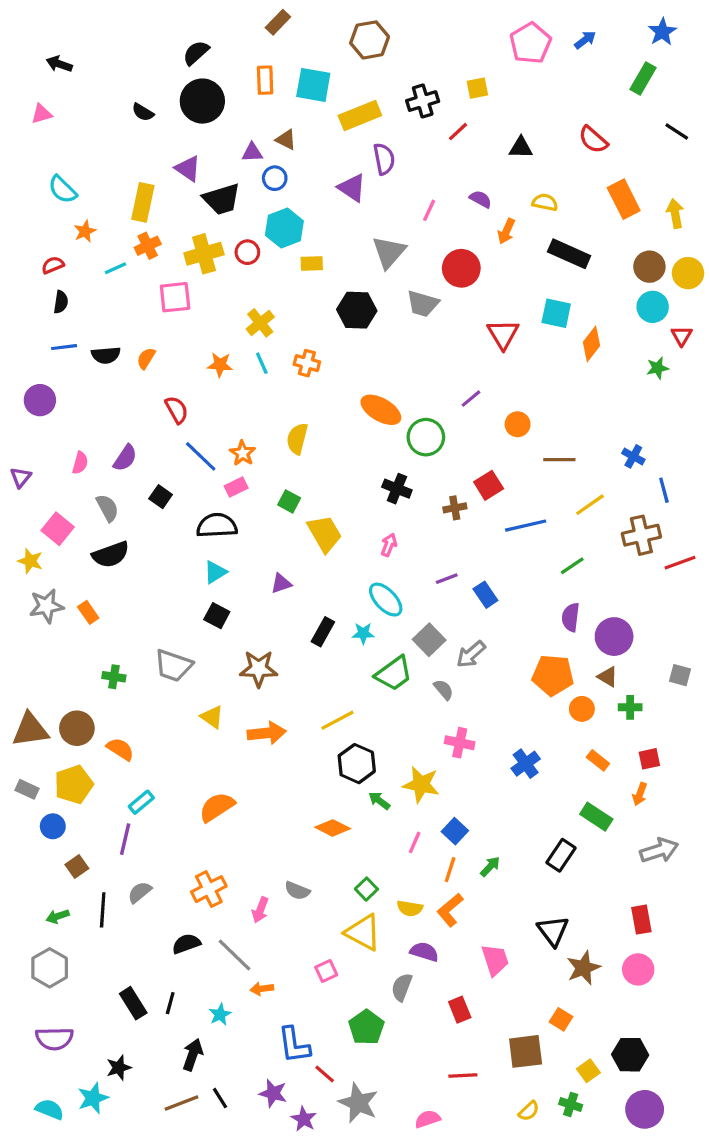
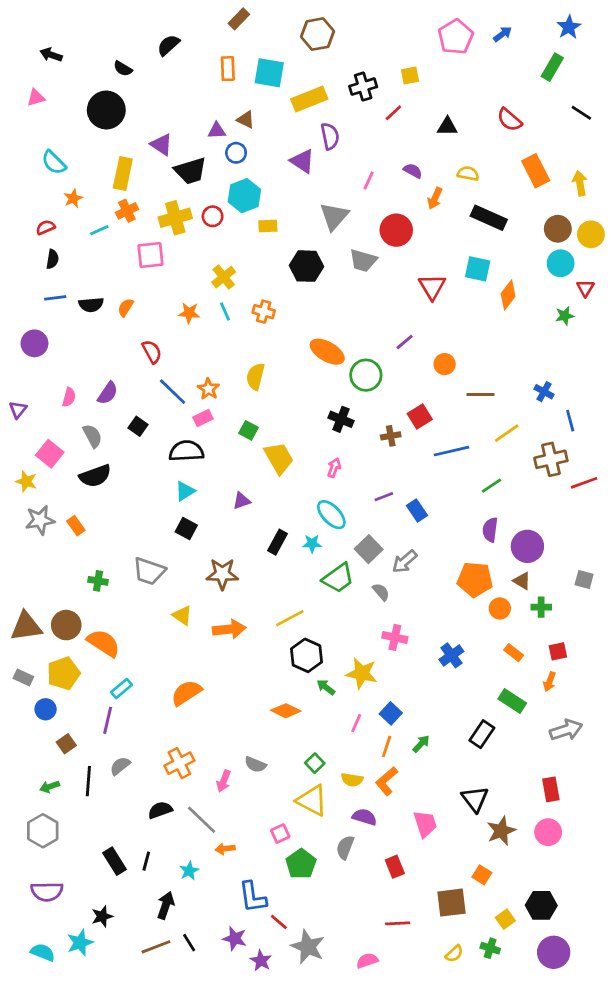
black circle: (202, 101) -> (106, 110), moved
black semicircle: (143, 112) -> (123, 69), moved
orange semicircle: (120, 749) -> (104, 643), size x1.4
green pentagon: (366, 1027) -> (301, 864), moved

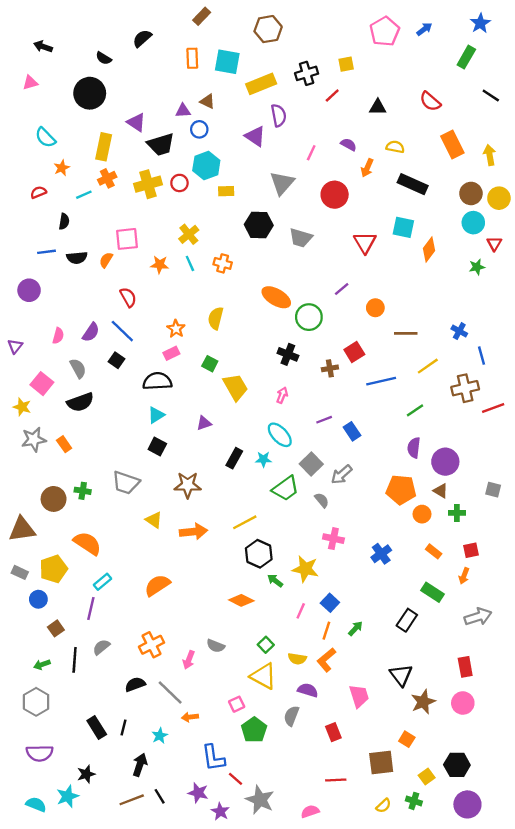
pink square: (150, 255) -> (127, 239), moved
black semicircle: (52, 259) -> (64, 221), moved
gray trapezoid: (363, 261) -> (301, 238), moved
blue line: (173, 392) -> (122, 331), moved
brown circle: (66, 625) -> (54, 499), moved

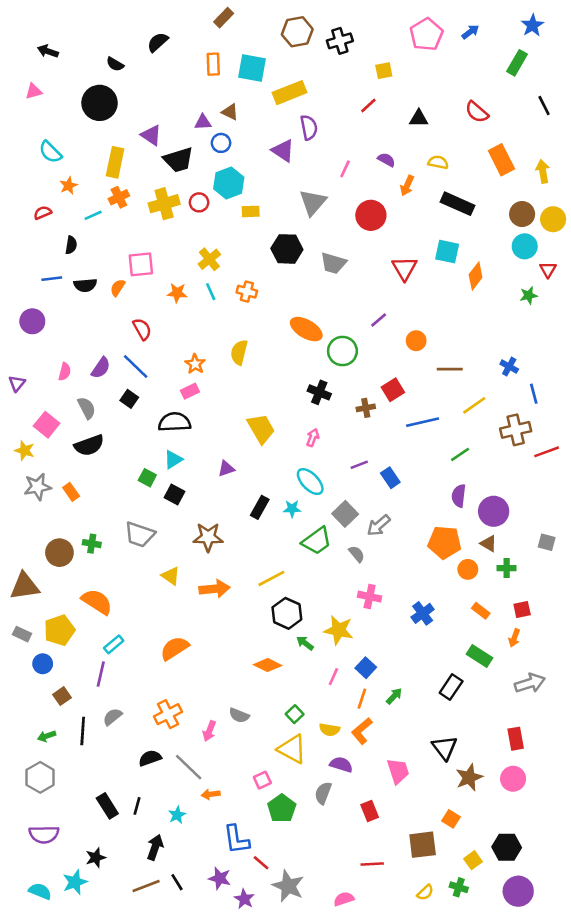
black cross: (307, 73) -> (340, 41), moved
black line: (491, 96) -> (544, 105), turned 30
green square: (210, 364) -> (147, 478), moved

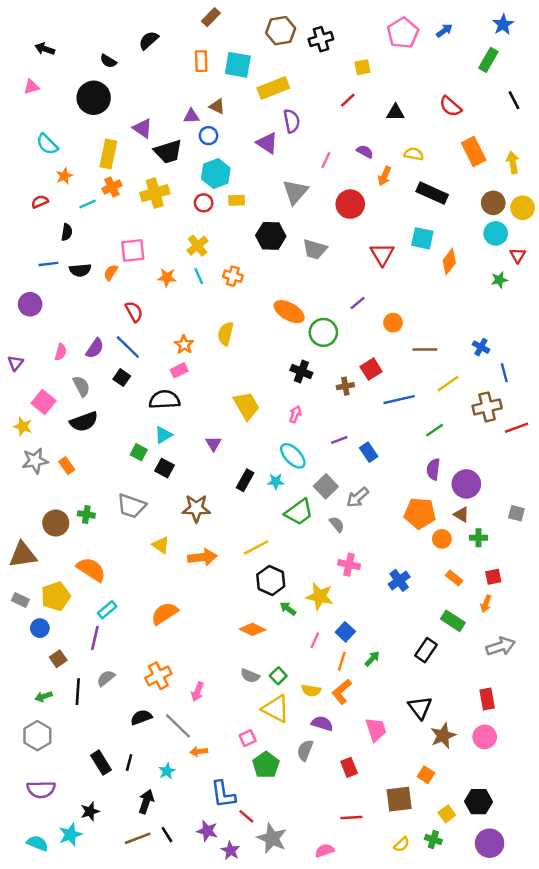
red circle: (199, 202) -> (204, 203), moved
purple triangle: (226, 469) -> (213, 444), turned -42
gray semicircle: (239, 715) -> (250, 676), moved

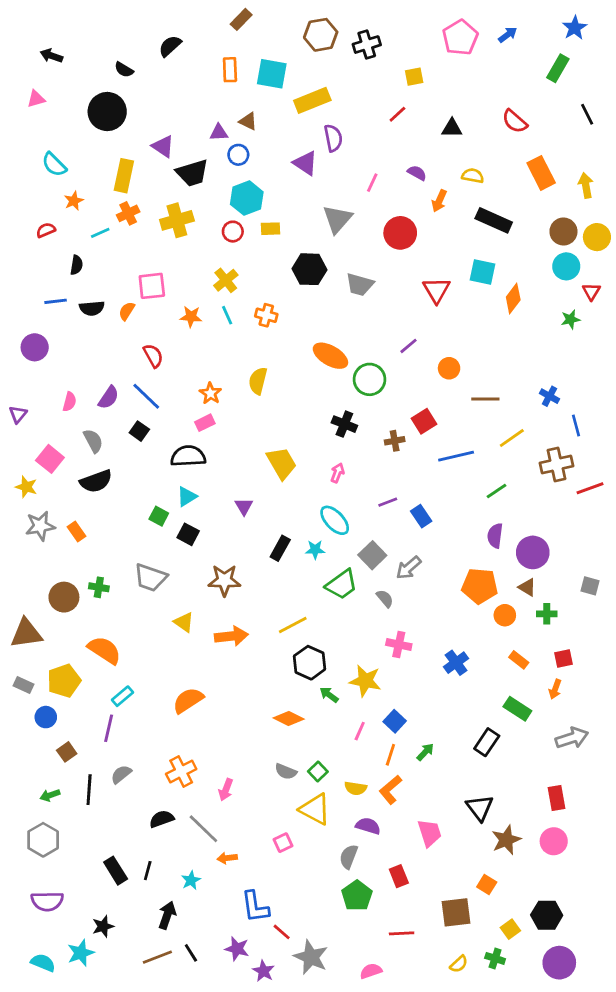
green pentagon: (266, 765) -> (357, 896), moved

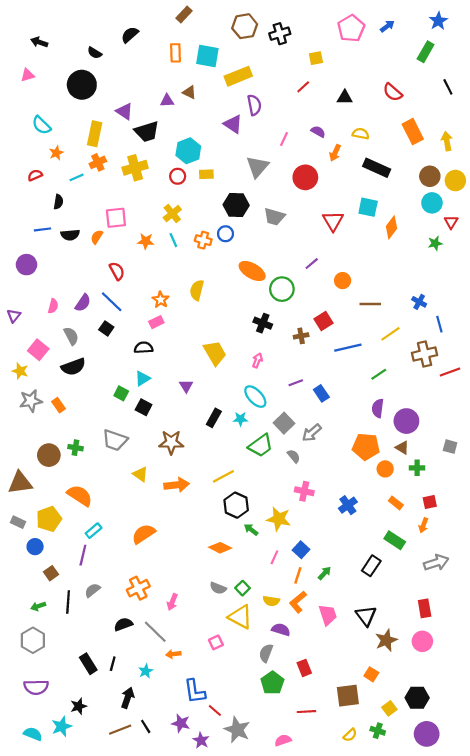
blue circle: (238, 155) -> (226, 234), moved
black semicircle: (188, 456) -> (144, 348), size x0.7
pink trapezoid: (430, 833) -> (328, 615), moved

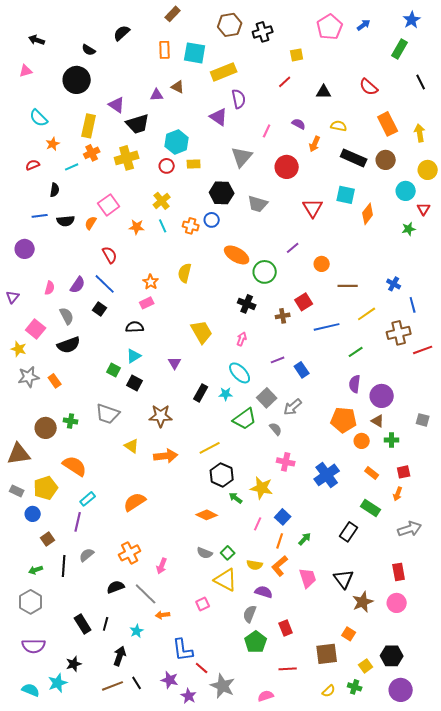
brown circle: (430, 176) -> (386, 160), moved
pink square: (116, 218) -> (109, 205), turned -30
blue cross: (348, 505) -> (327, 475), size x1.4

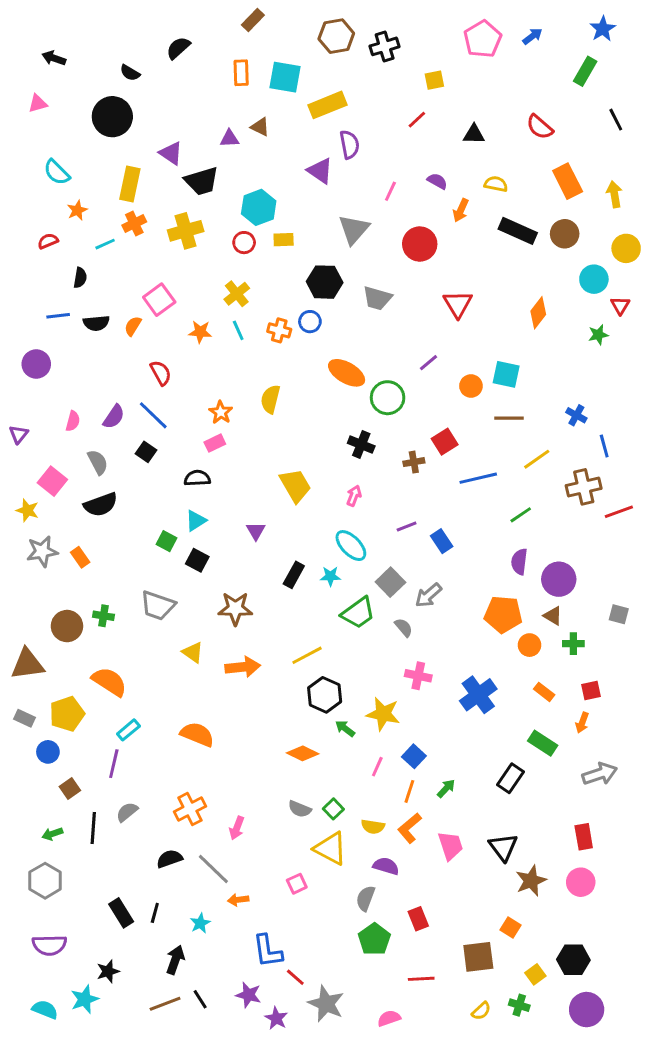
cyan square: (346, 195) -> (506, 374), moved
orange semicircle: (135, 502) -> (197, 734), turned 55

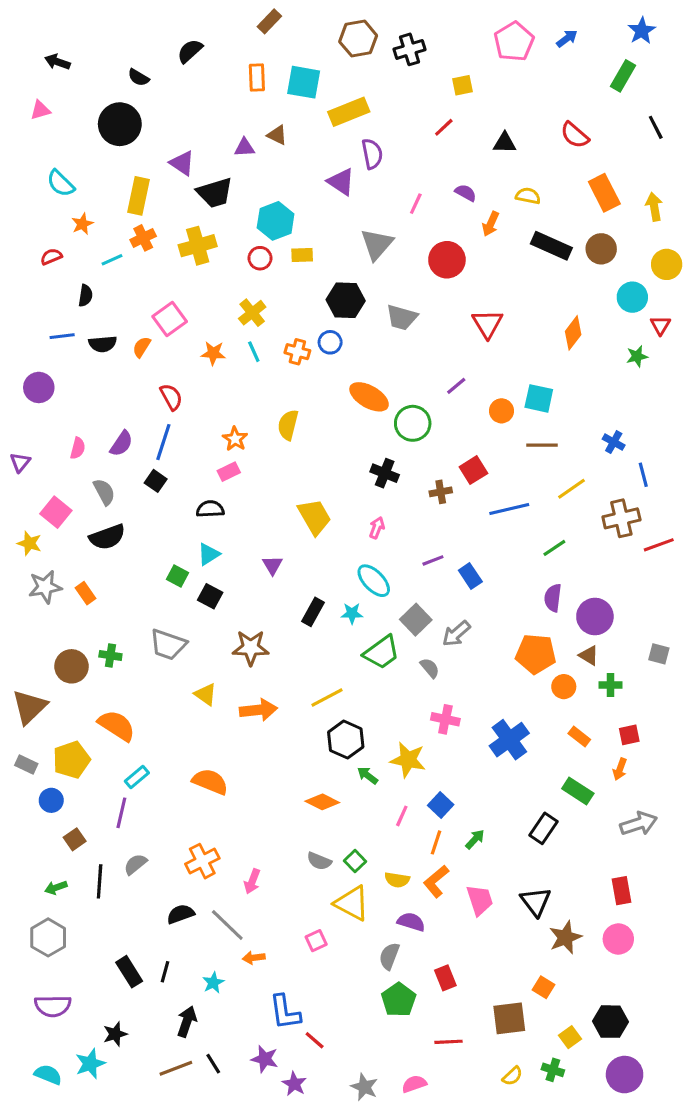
blue line: (153, 415) -> (163, 442), turned 64
brown triangle: (27, 664) -> (29, 707), turned -36
gray star: (326, 1004) -> (364, 1087), moved, size x0.7

